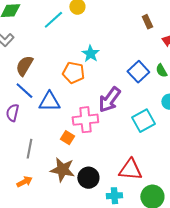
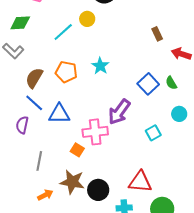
orange pentagon: (73, 73) -> (66, 72), moved
cyan square: (143, 121) -> (153, 133), size x0.7
orange arrow: (24, 182) -> (45, 195), moved

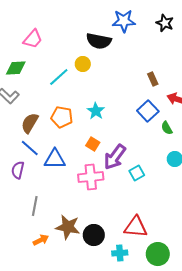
blue square: (148, 84) -> (148, 111), moved
cyan square: (153, 133) -> (137, 173), moved
orange square: (77, 150) -> (93, 144), moved

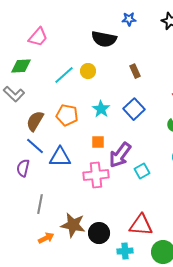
blue star: (124, 21) -> (129, 19), size x0.6
yellow circle: (83, 64) -> (88, 71), moved
brown rectangle: (153, 79) -> (135, 71), moved
blue square: (148, 111) -> (134, 109), moved
orange square: (93, 144) -> (98, 142), turned -32

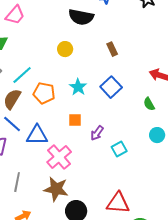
cyan line: (64, 75) -> (22, 75), moved
purple arrow: (120, 155) -> (97, 133), size x0.6
pink cross: (96, 175) -> (59, 157), moved, turned -35
brown star: (73, 225) -> (56, 189), moved

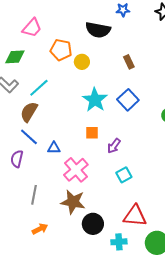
cyan star: (78, 87) -> (95, 100), size x1.4
orange pentagon: (44, 93) -> (61, 50), moved
blue triangle: (37, 135) -> (54, 148), size x0.6
cyan square: (119, 149) -> (124, 175), moved

